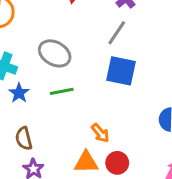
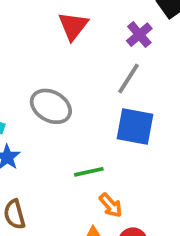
green line: (62, 91) -> (89, 172), moved

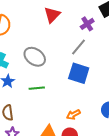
green line: (89, 172) -> (37, 88), moved
orange arrow: (111, 205) -> (73, 115), moved, turned 96

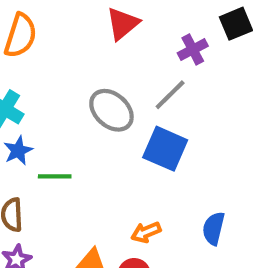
gray ellipse: (35, 57) -> (111, 110), moved
green line: (37, 88) -> (55, 176), moved

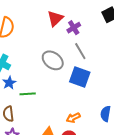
purple cross: (193, 49) -> (74, 28), moved
gray line: (170, 95) -> (80, 51), turned -72

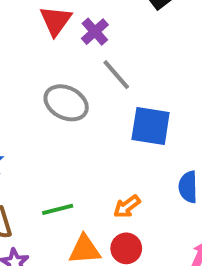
blue square: (80, 77) -> (151, 126), moved
green line: (28, 94) -> (58, 209), moved

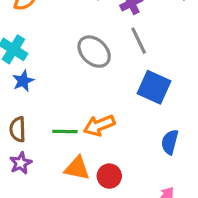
orange arrow: (127, 207) -> (99, 125), moved, size x1.4

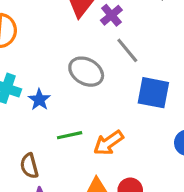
blue star: (23, 81) -> (39, 100), moved
green line: (65, 131) -> (70, 135), moved

